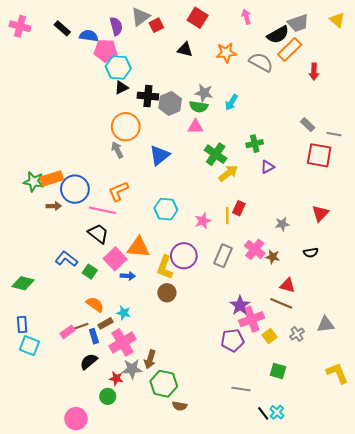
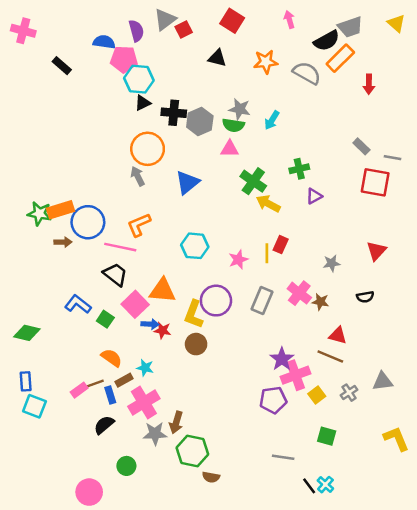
black rectangle: (62, 28) -> (62, 66), moved
yellow arrow: (228, 173) -> (268, 204), turned -114
red star: (116, 378) -> (162, 330), moved

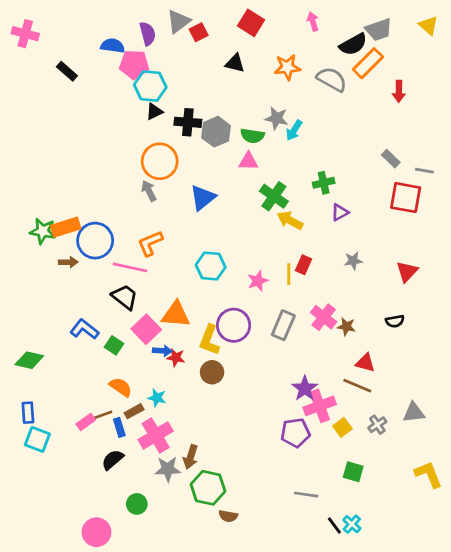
gray star: (240, 109) -> (277, 118), moved
gray star: (332, 263) -> (353, 261), moved

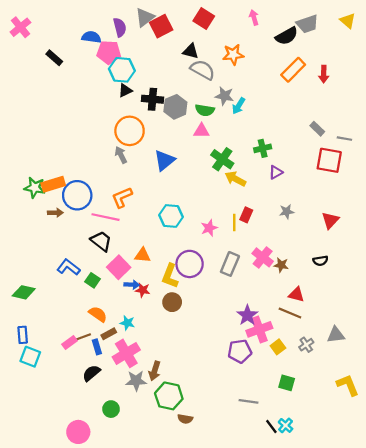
red square: (199, 32) -> (161, 26), size x1.5
pink cross: (25, 34) -> (20, 27), turned 36
orange rectangle: (368, 63) -> (293, 70), moved
gray semicircle: (332, 79) -> (203, 70), moved
orange triangle: (176, 314) -> (143, 255), size x0.7

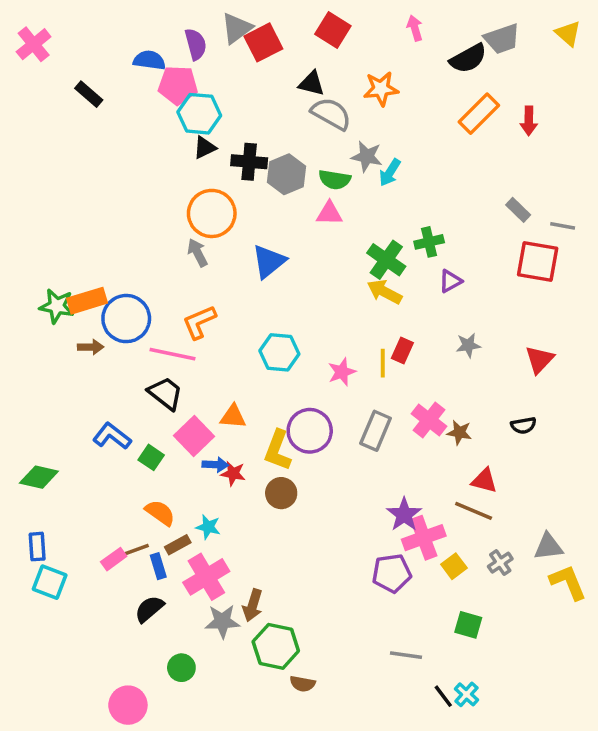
green cross: (222, 159) -> (386, 260), moved
yellow L-shape: (348, 385) -> (568, 582), moved

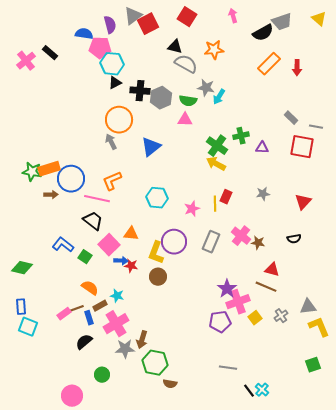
pink cross: (34, 44) -> (26, 61), moved
purple triangle: (450, 281) -> (262, 148), moved, turned 32
green square: (468, 625) -> (313, 365), moved, turned -35

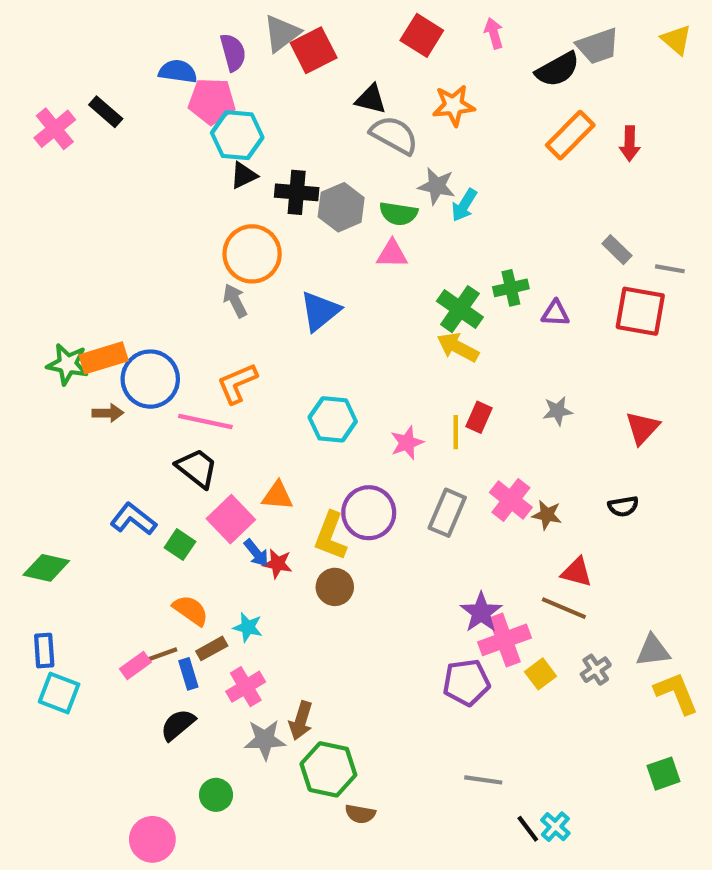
red square: (187, 17) -> (422, 35), moved
blue arrow: (121, 261) -> (256, 553), turned 48
pink cross: (116, 324) -> (246, 687), size x0.7

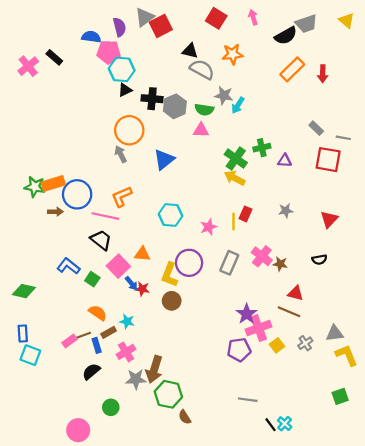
brown arrow: (301, 721) -> (154, 369), size x1.4
brown semicircle: (360, 814) -> (185, 417), turned 48

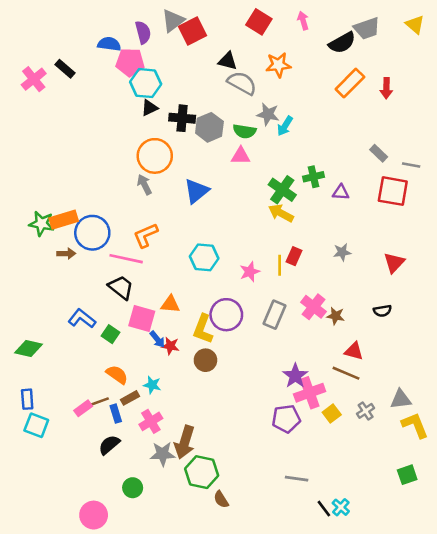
pink square: (118, 266) -> (142, 319), turned -30

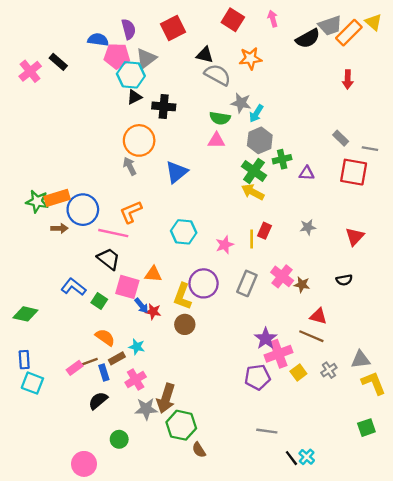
gray triangle: (173, 21) -> (146, 58), moved
orange rectangle: (350, 83) -> (349, 33), moved
gray hexagon: (209, 127) -> (260, 140), moved

